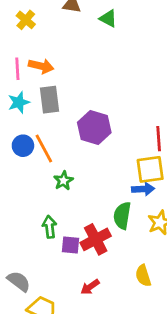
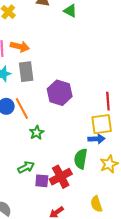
green arrow: (50, 227) -> (26, 167), turned 70

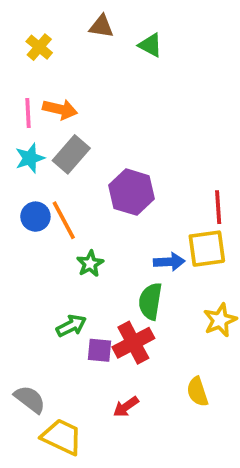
gray rectangle: (26, 72) -> (71, 154), turned 48
blue arrow: (96, 139) -> (169, 262), moved
green semicircle: (81, 159) -> (150, 301), moved

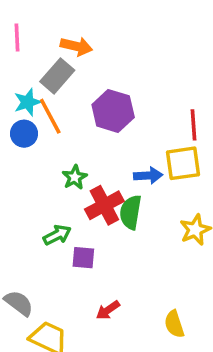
orange arrow: (60, 109) -> (76, 46), moved
cyan star: (30, 158) -> (27, 102), moved
orange line: (64, 220) -> (50, 116), moved
red cross: (133, 343) -> (104, 205), moved
yellow semicircle: (197, 392) -> (174, 324), moved

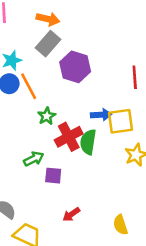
gray rectangle: (57, 76) -> (48, 44), moved
orange line: (50, 116) -> (29, 86), moved
yellow square: (183, 163) -> (120, 121), moved

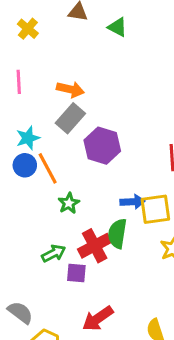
red cross: (69, 137) -> (95, 246), moved
red arrow: (71, 214) -> (98, 319), size x1.5

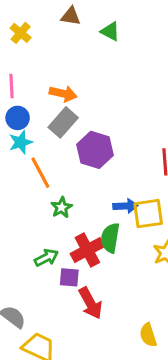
blue circle: (25, 165) -> (18, 118), moved
red arrow: (98, 319) -> (90, 303), moved, turned -84

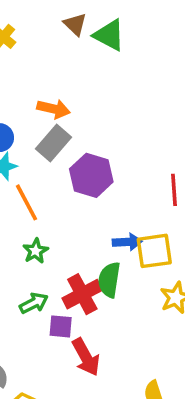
brown triangle: (71, 16) -> (75, 24), moved, turned 35
green triangle: (110, 31) -> (109, 35), size x1.4
green star: (62, 208) -> (36, 251), moved

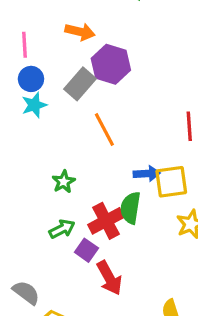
orange arrow: (54, 109) -> (80, 32), moved
purple hexagon: (91, 175) -> (111, 64), moved
orange line: (27, 202) -> (104, 130), moved
purple square: (61, 326) -> (86, 250), turned 30

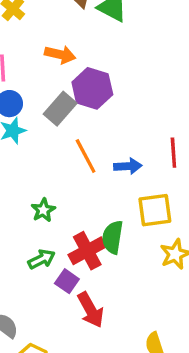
blue arrow: (147, 174) -> (128, 166), moved

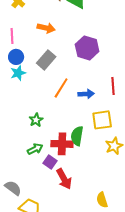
purple hexagon: (92, 88) -> (87, 48), moved
orange line: (86, 156) -> (61, 88), turned 60
red cross: (87, 251) -> (62, 144), turned 30

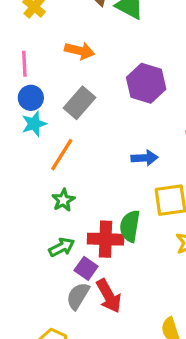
orange line: (61, 88) -> (62, 155), moved
gray semicircle: (13, 188) -> (78, 296), moved, turned -96

